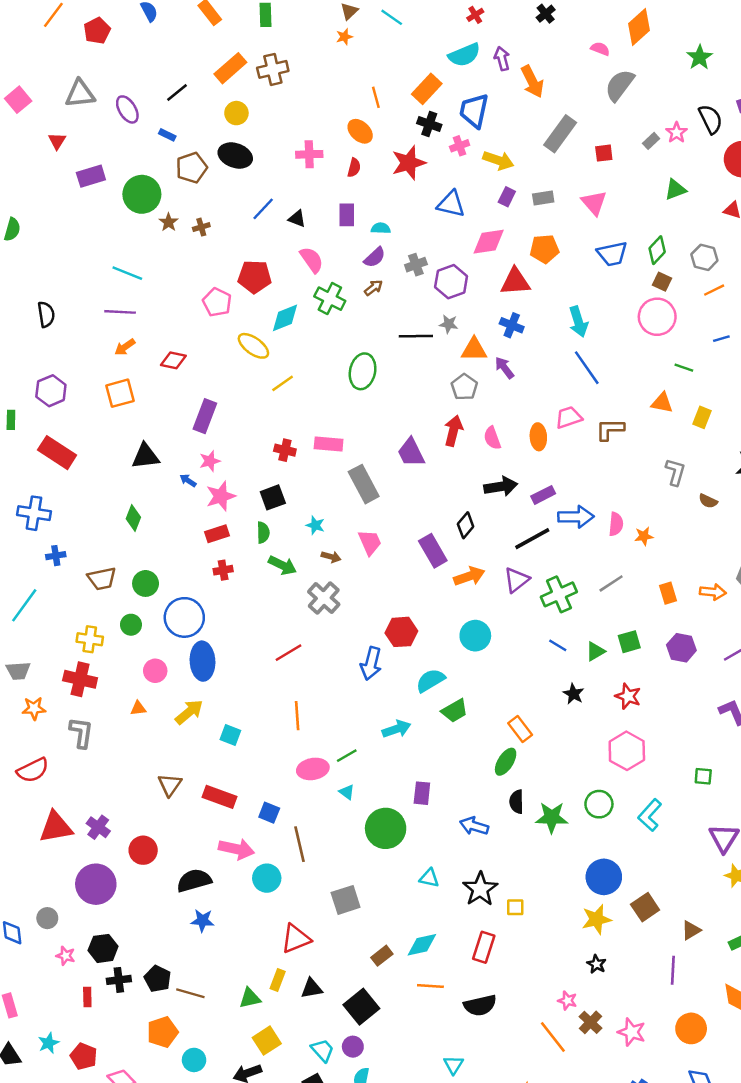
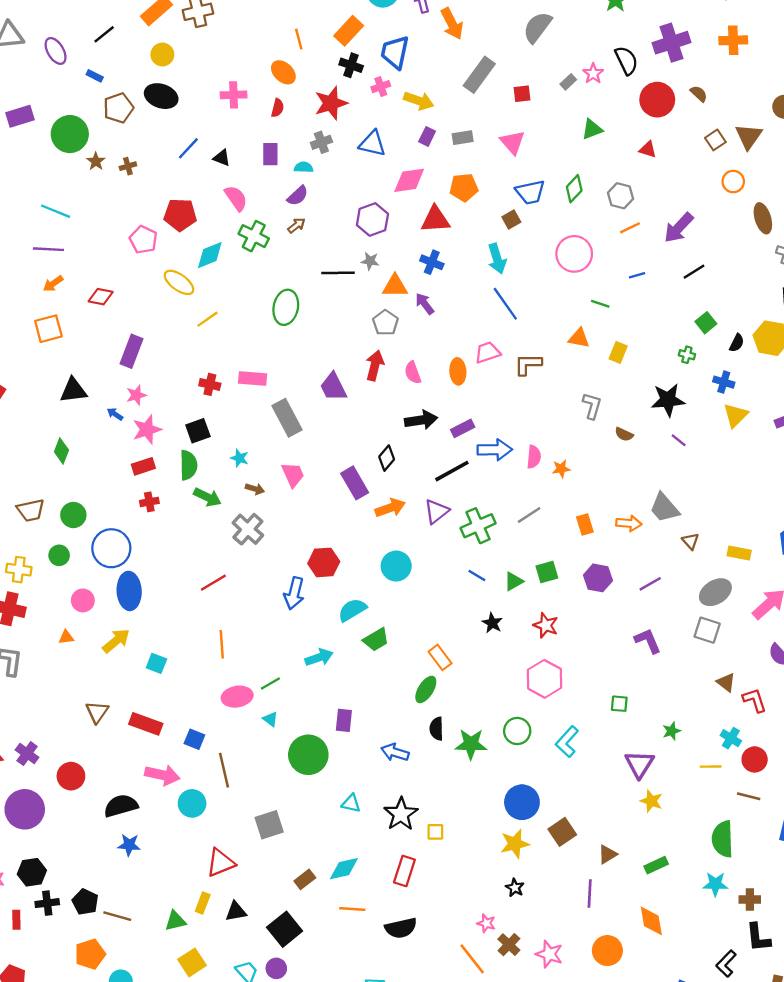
gray cross: (416, 265) -> (321, 142), moved
brown square: (662, 282) -> (511, 219), moved, turned 36
green semicircle: (263, 533) -> (188, 465), size x1.4

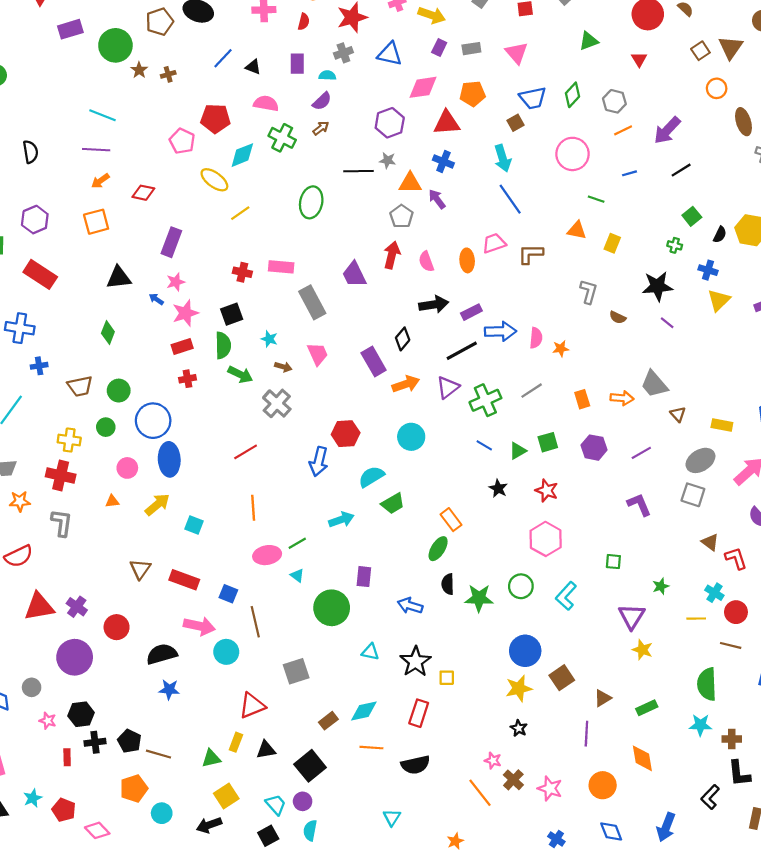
red triangle: (648, 149) -> (639, 59), turned 42
pink semicircle: (236, 198) -> (266, 103), turned -45

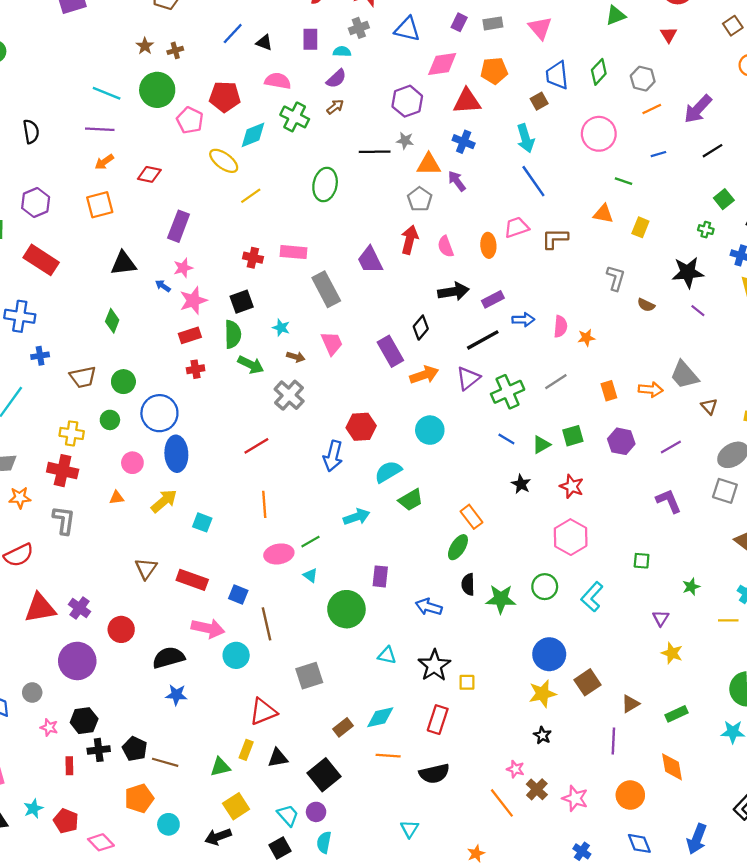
green circle: (115, 45) -> (157, 90), moved
blue trapezoid: (533, 98) -> (557, 75), turned 96
blue arrow: (500, 331) -> (523, 320), size x0.7
purple triangle: (632, 616) -> (661, 618), size x0.6

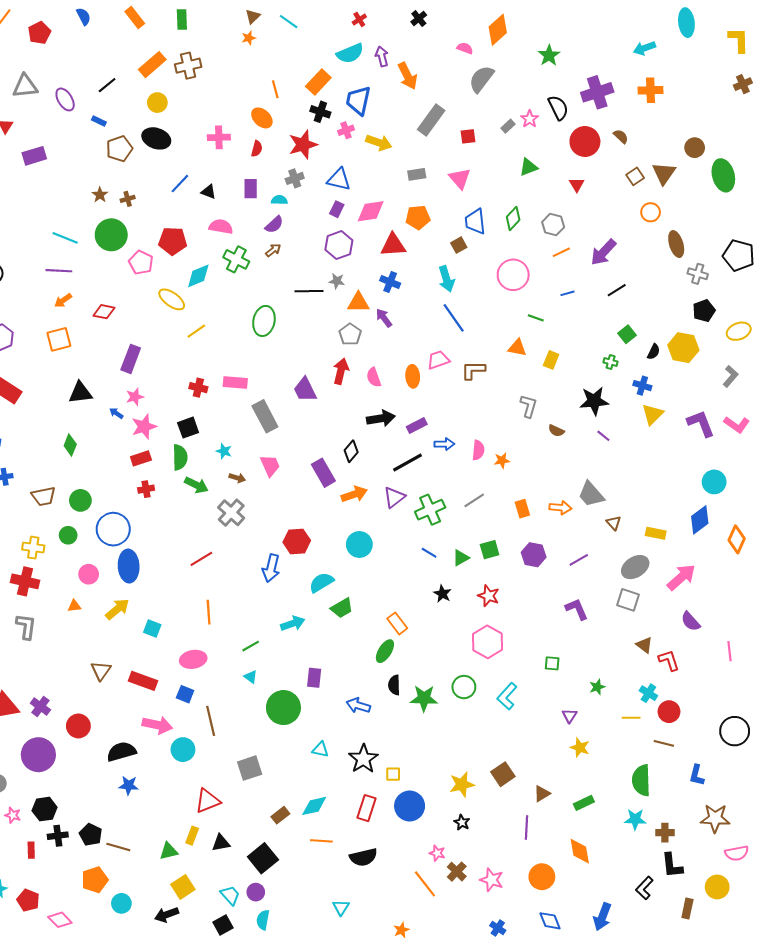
purple rectangle: (459, 22) -> (337, 209), moved
pink ellipse: (279, 554) -> (193, 659), moved
blue circle: (549, 654) -> (410, 806), moved

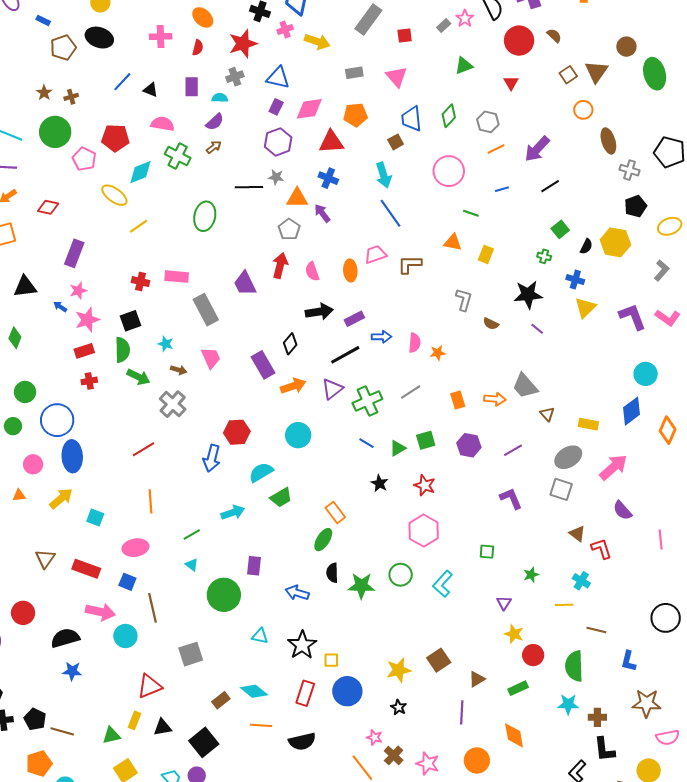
red circle: (669, 712) -> (533, 655), moved
cyan diamond: (314, 806) -> (254, 691), turned 52

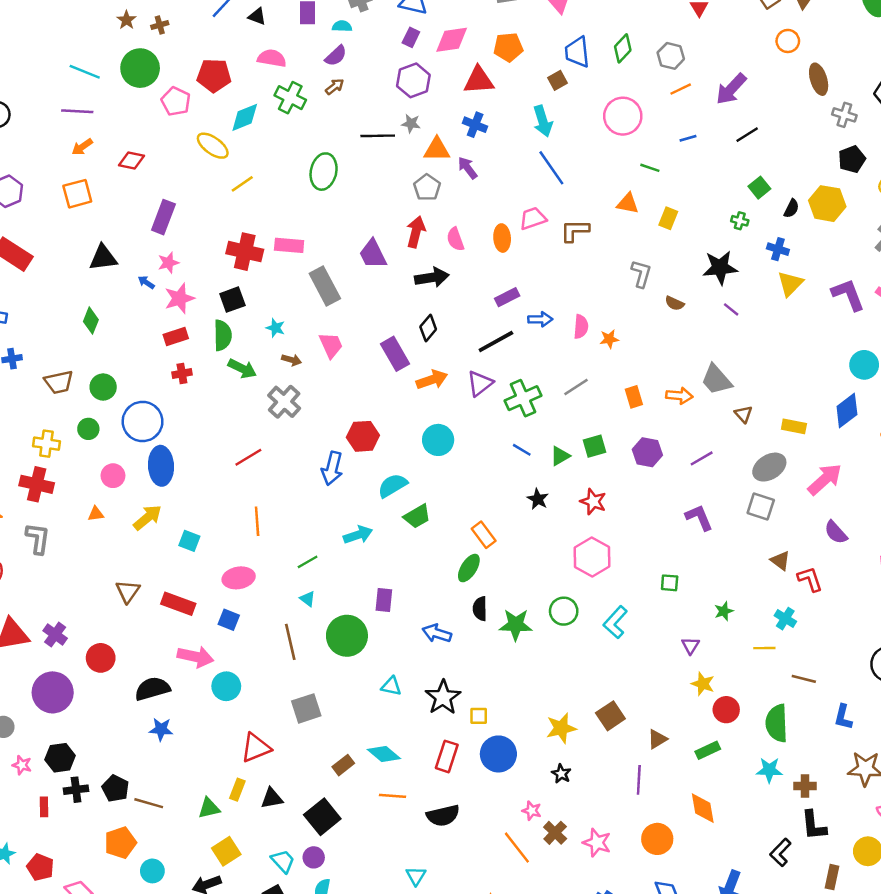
red cross: (140, 282) -> (245, 252), size x1.6
black arrow: (319, 312) -> (432, 277), moved
brown line: (153, 608) -> (290, 642), moved

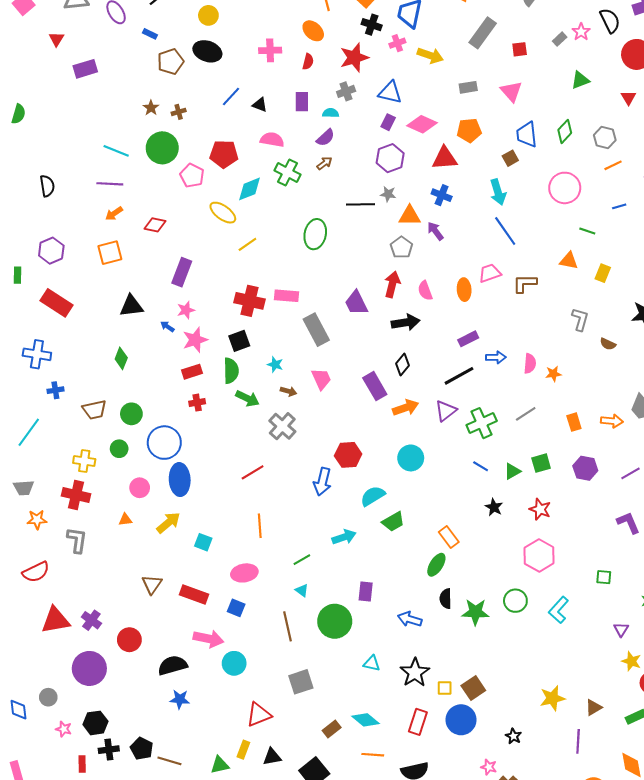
pink diamond: (452, 40) -> (422, 124), turned 32
brown square: (610, 716) -> (473, 688), moved
yellow star: (561, 728) -> (552, 698), moved

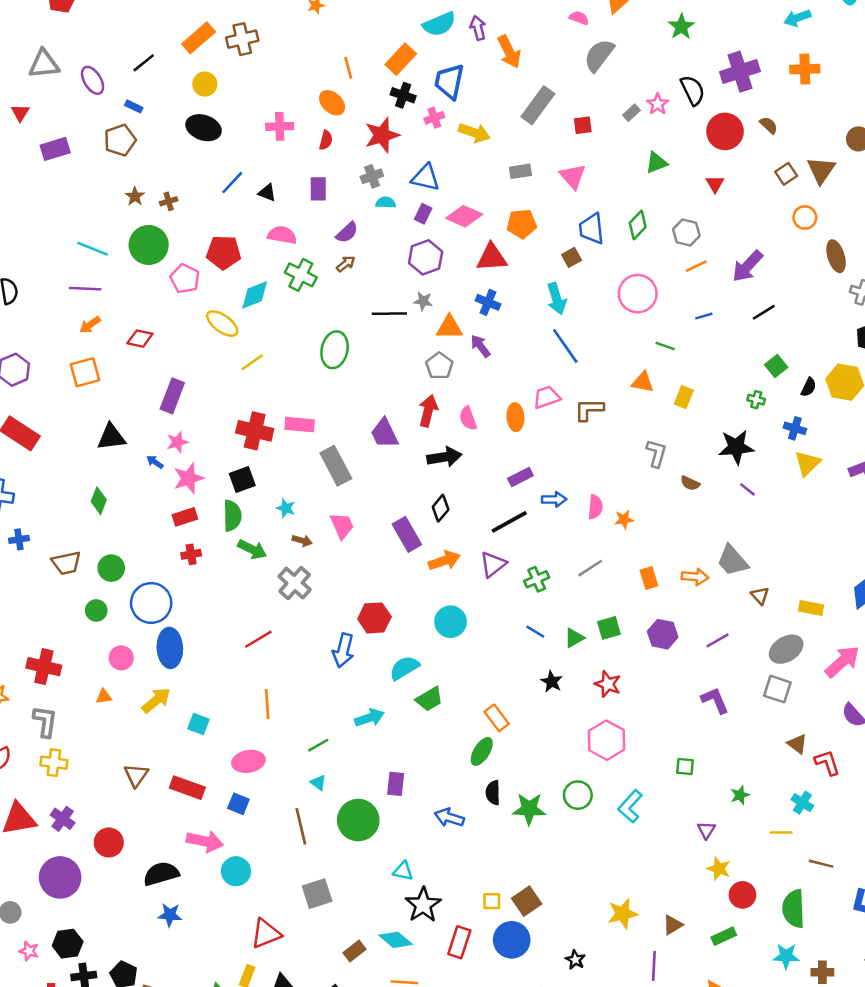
brown pentagon: (170, 62) -> (120, 140), moved
cyan semicircle: (331, 113) -> (386, 203), moved
green cross: (482, 423) -> (537, 579), size x0.7
yellow cross: (84, 461) -> (54, 763), moved
black star: (415, 673) -> (423, 905), moved

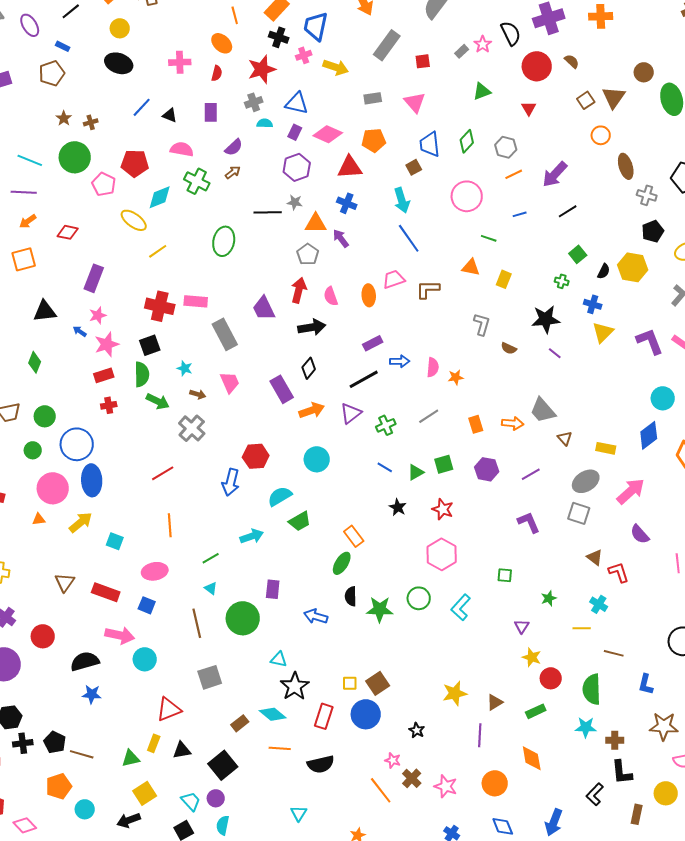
pink circle: (121, 658) -> (53, 488), size x1.6

